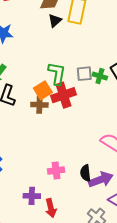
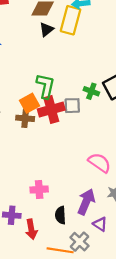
gray square: (84, 74) -> (72, 106), moved
black semicircle: (85, 173) -> (60, 215), moved
purple arrow: (101, 180) -> (86, 202), turned -50

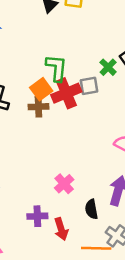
green cross: (91, 91) -> (108, 67), turned 32
pink cross: (39, 190) -> (64, 184), turned -30

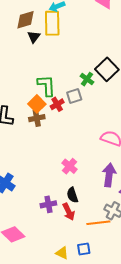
red cross: (66, 93) -> (57, 104), size x0.6
pink cross: (64, 184) -> (70, 166), moved
black semicircle: (92, 209) -> (72, 195), moved

